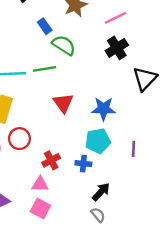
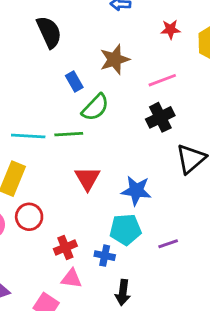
green semicircle: (64, 45) -> (95, 107), turned 95
purple line: (133, 149) -> (168, 244), turned 63
pink triangle: (40, 184) -> (71, 279), moved
black arrow: (101, 192) -> (123, 293), turned 138

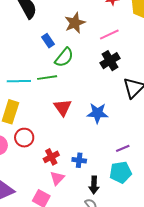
cyan pentagon: (125, 229) -> (121, 172), moved
pink triangle: (71, 279) -> (57, 178), turned -49

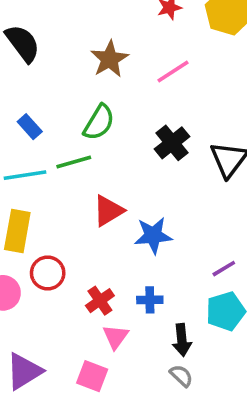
blue rectangle: (48, 41) -> (30, 127), moved
black cross: (110, 61) -> (172, 143), moved
red triangle: (63, 107) -> (108, 211), turned 42
blue star: (97, 113) -> (153, 235), moved

